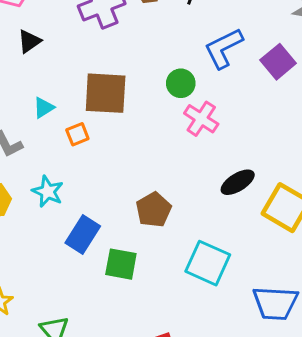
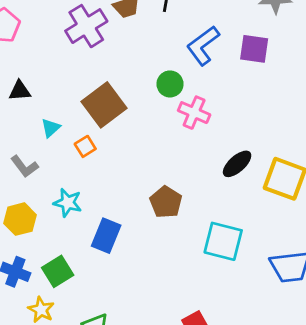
black triangle: (29, 41) -> (20, 91), moved, turned 40
purple square: (278, 62) -> (254, 49), turned -32
brown square: (106, 93) -> (104, 105), turned -30
green square: (121, 264) -> (58, 271), moved, turned -32

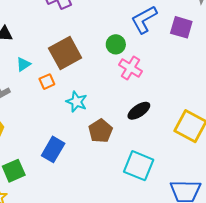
black ellipse: (237, 164) -> (139, 111), moved
cyan star: (68, 203) -> (77, 102), moved

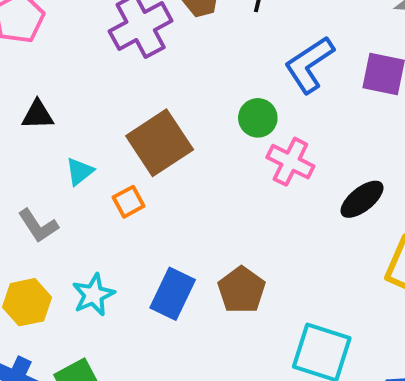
cyan star: (77, 102) -> (93, 295), moved, turned 30
black ellipse: (139, 111) -> (362, 199), moved
blue rectangle: (53, 149) -> (173, 294), moved

